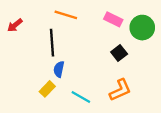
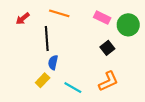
red arrow: (15, 25) -> (23, 19), moved

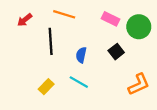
blue semicircle: (53, 62) -> (81, 55), moved
orange L-shape: (108, 81) -> (139, 84), moved
cyan line: (73, 88) -> (79, 82), moved

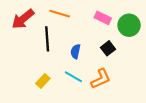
red arrow: (25, 20) -> (23, 19), size x1.6
orange L-shape: (139, 84) -> (101, 79), moved

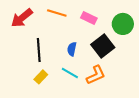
pink rectangle: (103, 18) -> (89, 18), moved
black line: (47, 39) -> (39, 50), moved
black square: (108, 48) -> (103, 46), size x1.6

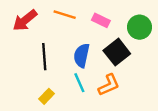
blue semicircle: (72, 49) -> (82, 55), size x1.5
cyan line: (70, 73) -> (79, 83), turned 36
yellow rectangle: (41, 77) -> (46, 96), moved

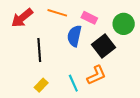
blue semicircle: (82, 55) -> (74, 36), moved
cyan line: (79, 83) -> (73, 83), moved

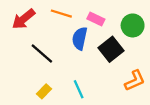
black line: (39, 50) -> (42, 54), turned -45
orange L-shape: (96, 75) -> (135, 81), moved

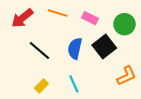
blue semicircle: (80, 38) -> (75, 48), moved

